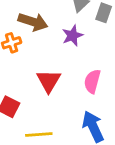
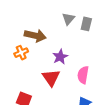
purple star: (72, 36) -> (60, 57), moved

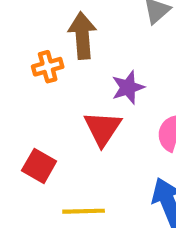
brown arrow: (35, 36) -> (82, 36), turned -115

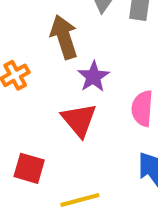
brown arrow: (82, 36) -> (64, 37), moved

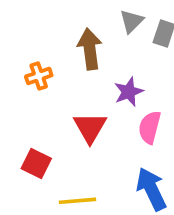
purple star: (93, 77) -> (129, 92), moved

